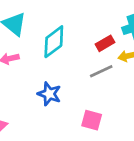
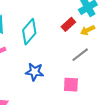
gray line: (101, 71) -> (80, 55), moved

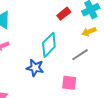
red rectangle: (68, 24) -> (64, 14), moved
cyan diamond: (29, 32) -> (49, 45), moved

